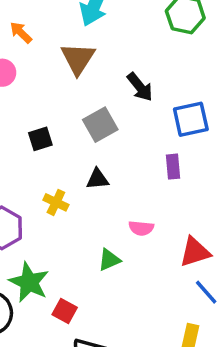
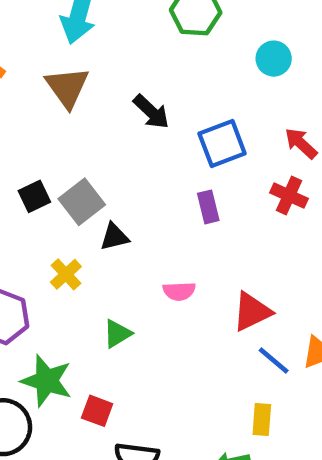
gray square: (100, 125) -> (82, 202), moved
yellow cross: (56, 202) -> (66, 274), turned 30
green triangle: (109, 260) -> (117, 334), moved

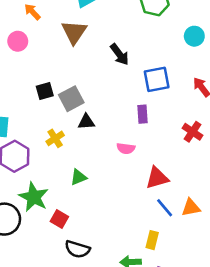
red cross: (289, 196) -> (193, 132), moved
pink semicircle: (179, 291) -> (126, 148), moved

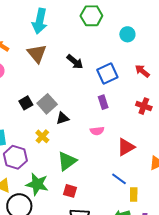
green triangle: (78, 177) -> (67, 161), size x1.5
blue line: (165, 208) -> (119, 179), moved
red square: (59, 219) -> (70, 191), moved

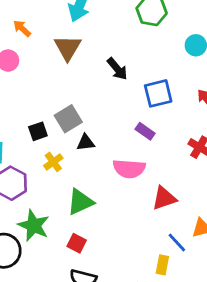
purple rectangle: (103, 102) -> (145, 131), turned -48
black square: (26, 103) -> (38, 131), moved
pink semicircle: (97, 131) -> (129, 169), size x1.6
blue line: (119, 179) -> (177, 242), moved

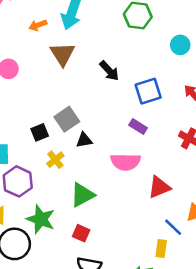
orange arrow: (22, 28) -> (38, 25), moved, turned -60

